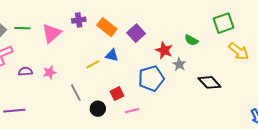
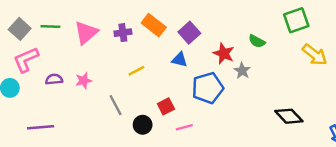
purple cross: (79, 20) -> (123, 33), moved
blue triangle: (112, 55) -> (179, 60), moved
black diamond: (209, 82) -> (289, 116), moved

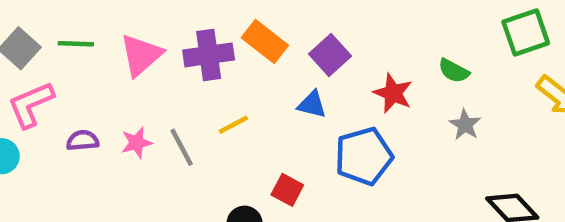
purple cross: (123, 33) -> (209, 55), size x1.5
gray star: (242, 71) -> (465, 125), moved
gray line: (116, 105) -> (182, 147), moved
red square: (166, 106) -> (287, 190), turned -35

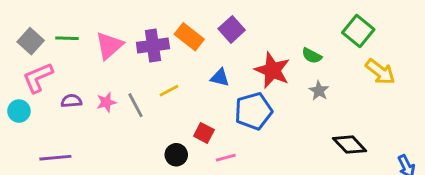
green square: (526, 32) -> (358, 31), turned -32
purple square: (330, 55) -> (232, 29), moved
red star: (393, 93) -> (272, 70), size x1.4

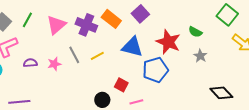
green line: (67, 38) -> (27, 20), turned -63
purple cross: (153, 46) -> (86, 25), turned 30
blue triangle: (220, 78) -> (132, 47), size x1.6
gray line: (135, 105) -> (74, 55), moved

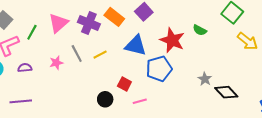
green line: (27, 20) -> (32, 32), moved
gray star: (200, 56) -> (205, 79), moved
purple semicircle: (30, 63) -> (25, 68), moved

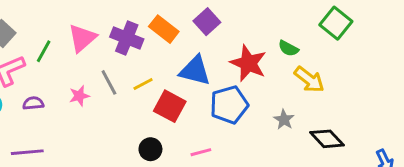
yellow arrow: (248, 41) -> (309, 80), moved
gray star: (205, 79) -> (284, 120), moved
red square: (124, 84) -> (170, 106), moved, size x1.5

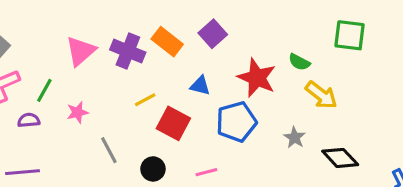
green square: (336, 23) -> (350, 35), turned -32
green line: (44, 51) -> (44, 90), moved
blue triangle: (195, 71) -> (200, 86), size x0.6
gray line: (109, 82) -> (109, 150), moved

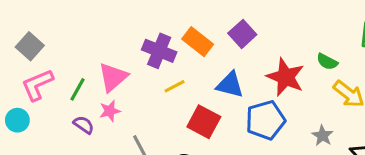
pink triangle: (81, 51) -> (113, 77), moved
blue triangle: (200, 86) -> (230, 85), size x1.4
yellow line: (145, 100) -> (175, 86), moved
purple semicircle: (29, 120) -> (84, 125), moved, turned 40

